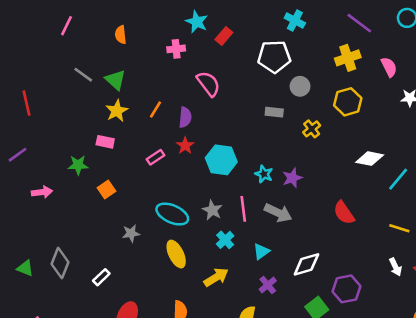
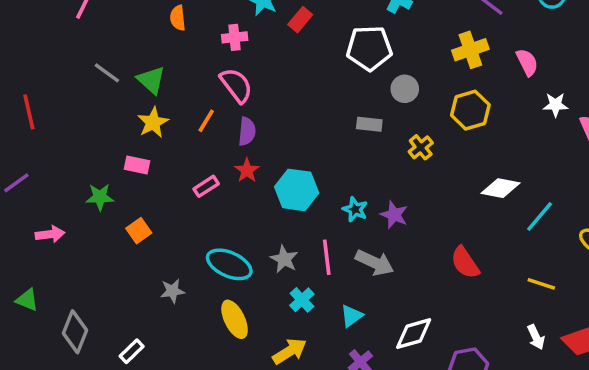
orange semicircle: (121, 35) -> (178, 18), moved
pink semicircle: (208, 84) -> (236, 85), moved
purple star: (292, 178) -> (394, 215), turned -30
green triangle: (25, 268) -> (27, 300), moved

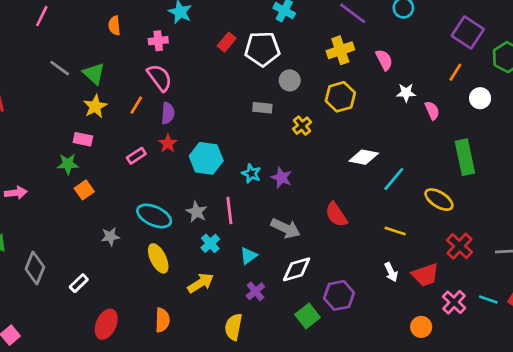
red rectangle: (300, 20) -> (227, 42), moved
green star: (100, 197) -> (68, 164), moved
gray arrow: (375, 263) -> (286, 228), moved

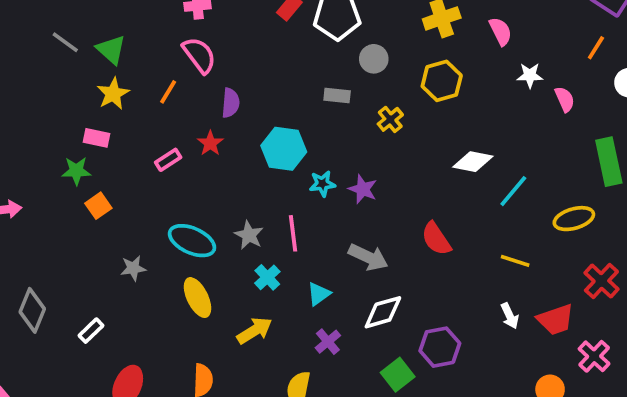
purple semicircle: (168, 113) -> (231, 103), moved
cyan hexagon: (206, 158) -> (284, 149), moved
cyan star: (251, 174) -> (322, 184), turned -30
yellow ellipse: (439, 200) -> (574, 219), turned -48

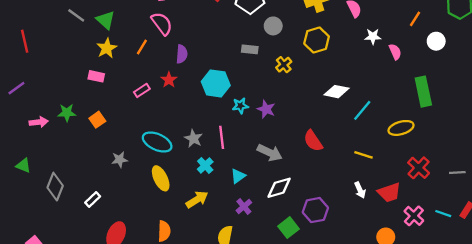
green star: (76, 171) -> (67, 113), moved

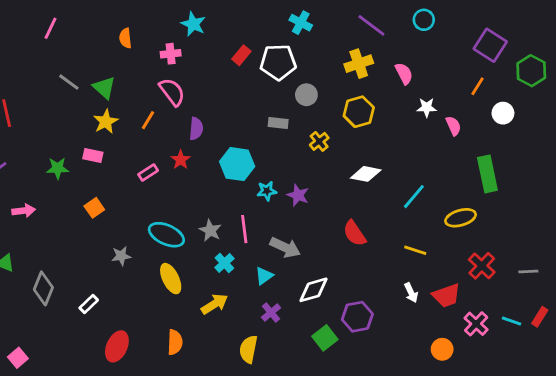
white diamond: (337, 92) -> (366, 174), moved
green star: (67, 113) -> (58, 168), moved
gray arrow: (270, 153) -> (285, 247), moved

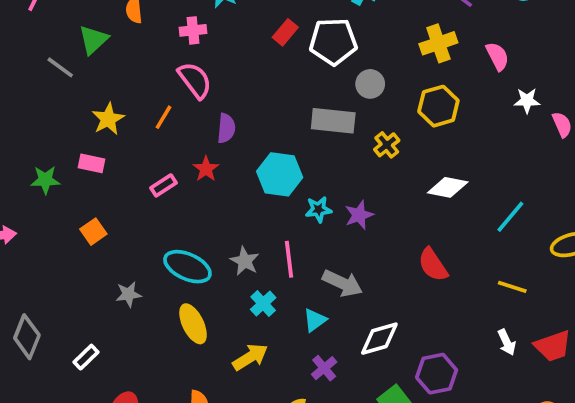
green triangle: (104, 88) -> (93, 40), moved, turned 35
gray rectangle: (278, 123) -> (333, 121), size x1.6
purple star: (298, 195) -> (359, 215), turned 30

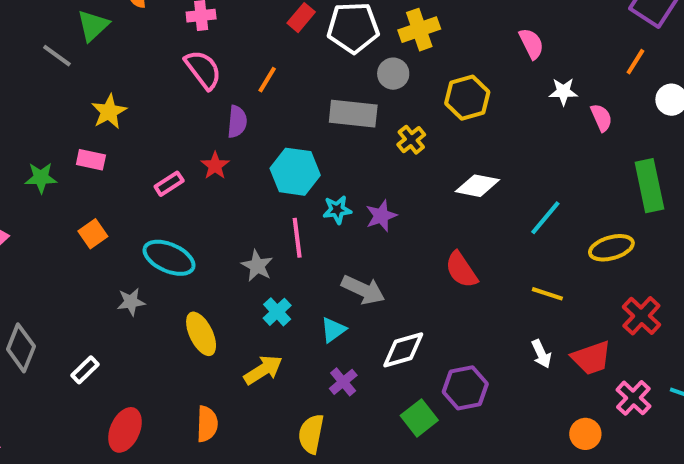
yellow cross: (438, 43) -> (419, 30), moved
orange line: (163, 117) -> (267, 80), moved
pink line: (289, 259) -> (297, 238), moved
cyan ellipse: (187, 267) -> (169, 258), moved

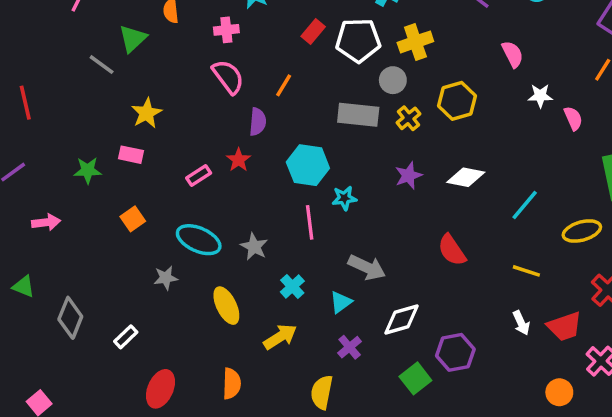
yellow cross: (411, 140) -> (408, 118), moved
purple star: (381, 216) -> (408, 176), moved
gray star: (257, 266) -> (254, 247), moved

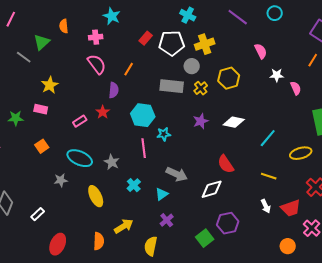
white diamond: (402, 319) -> (212, 189), moved
yellow arrow: (280, 337) -> (124, 226), moved

